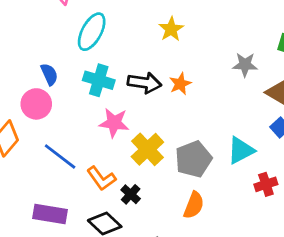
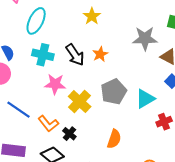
gray star: (245, 65) -> (145, 38), size x1.4
black arrow: (144, 83) -> (75, 55), turned 50
gray pentagon: (193, 159) -> (114, 92), moved

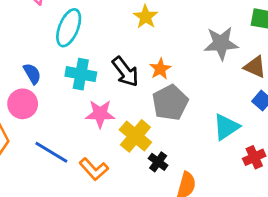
gray pentagon: (114, 92) -> (170, 103), moved
black cross: (69, 134) -> (158, 162), moved

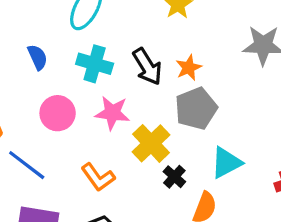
pink circle: (23, 104) -> (58, 113), moved
cyan triangle: (226, 127) -> (226, 163), moved
blue line: (51, 152) -> (27, 165), moved

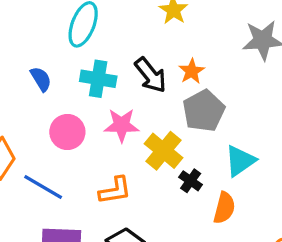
orange L-shape: (98, 177) -> (115, 190), turned -56

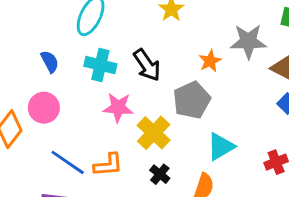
orange star: (192, 71) -> (210, 61), moved
pink circle: (67, 132) -> (44, 108), moved
black cross: (191, 181) -> (160, 174), moved
blue line: (43, 187) -> (68, 162), moved

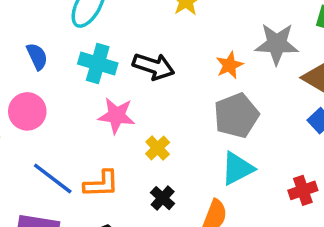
black arrow: (147, 65) -> (154, 66), turned -40
gray pentagon: (192, 100) -> (236, 115), moved
yellow cross: (154, 133) -> (158, 148), size x0.6

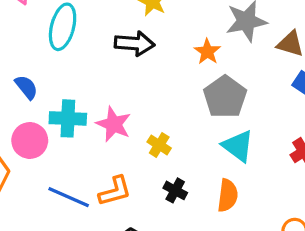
cyan cross: (98, 64) -> (68, 118), moved
black arrow: (154, 66) -> (134, 43), moved
pink star: (116, 116) -> (114, 124), turned 30
cyan triangle: (237, 168) -> (238, 146), turned -42

